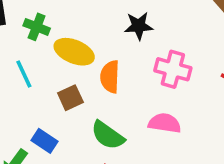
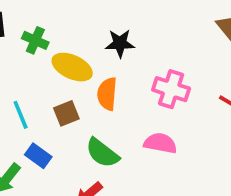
black star: (139, 26) -> (120, 43), moved
cyan line: (24, 74) -> (21, 115), moved

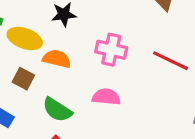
orange semicircle: (107, 94) -> (57, 59), turned 104
brown square: (66, 113) -> (23, 79), turned -35

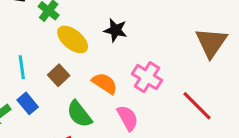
orange semicircle: (57, 59) -> (105, 83), moved
pink semicircle: (106, 97) -> (128, 118), turned 36

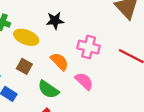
orange semicircle: (105, 83) -> (59, 61), turned 30

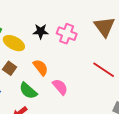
pink cross: (89, 47) -> (67, 34), moved

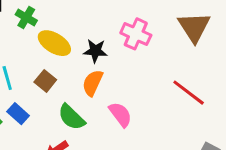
black star: (41, 31) -> (95, 51), moved
orange semicircle: (41, 67) -> (93, 83), turned -120

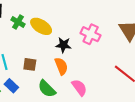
yellow ellipse: (54, 43) -> (41, 26), moved
brown square: (45, 81) -> (30, 64), turned -32
orange semicircle: (93, 83) -> (61, 66), turned 132

